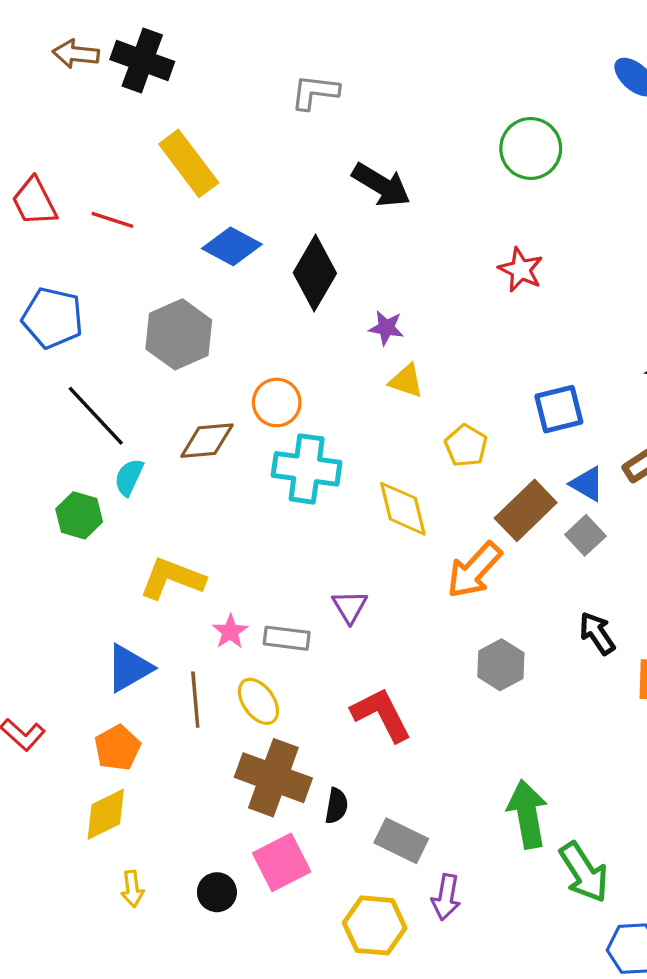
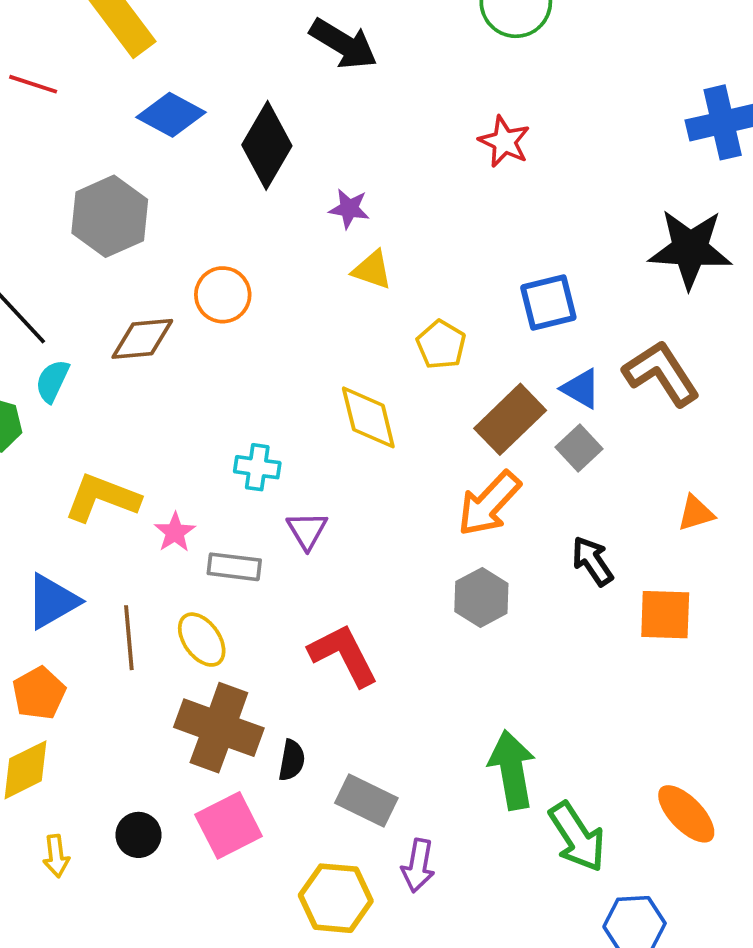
cyan cross: (307, 469) -> (257, 467), moved, size x0.6
orange arrow: (474, 570) -> (489, 504), moved
pink star: (230, 632) -> (175, 532), moved
black circle: (217, 892) -> (138, 835), moved

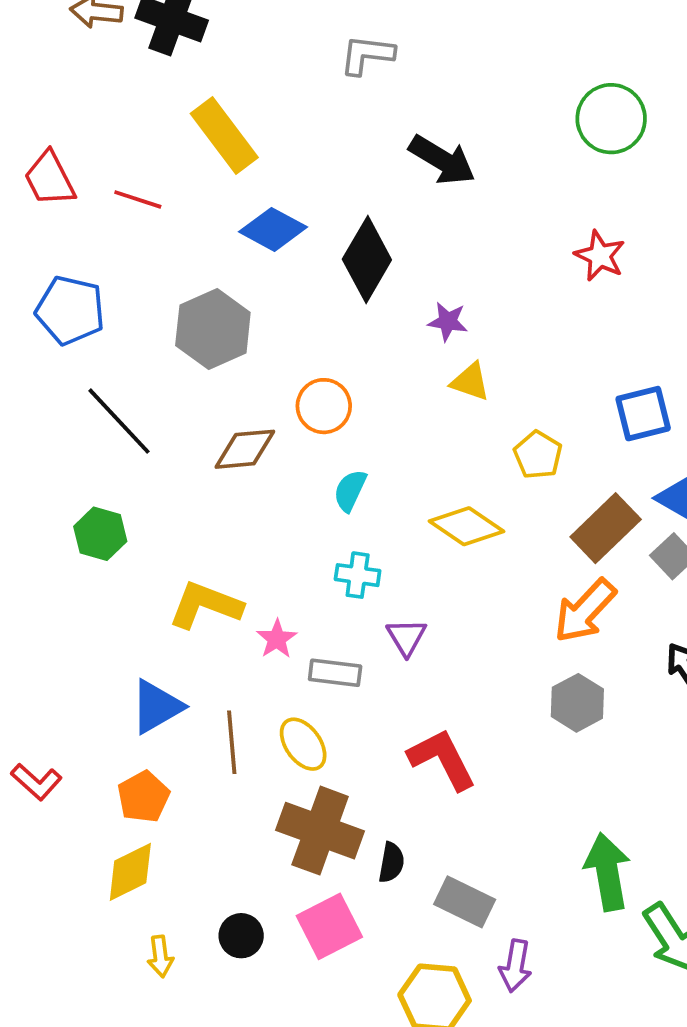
cyan semicircle: (52, 381) -> (350, 491), moved
yellow diamond: (368, 417) -> (467, 526), turned -42

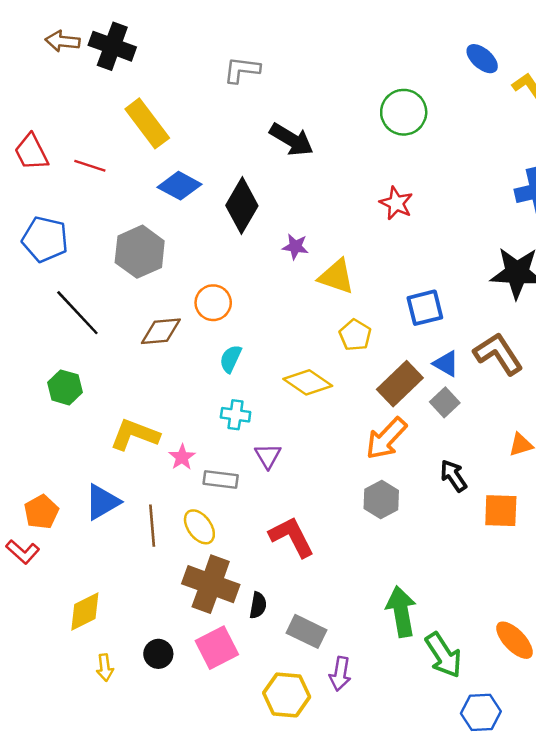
yellow triangle: (470, 382) -> (336, 277), moved, size x1.4
orange pentagon: (143, 797) -> (41, 512), moved

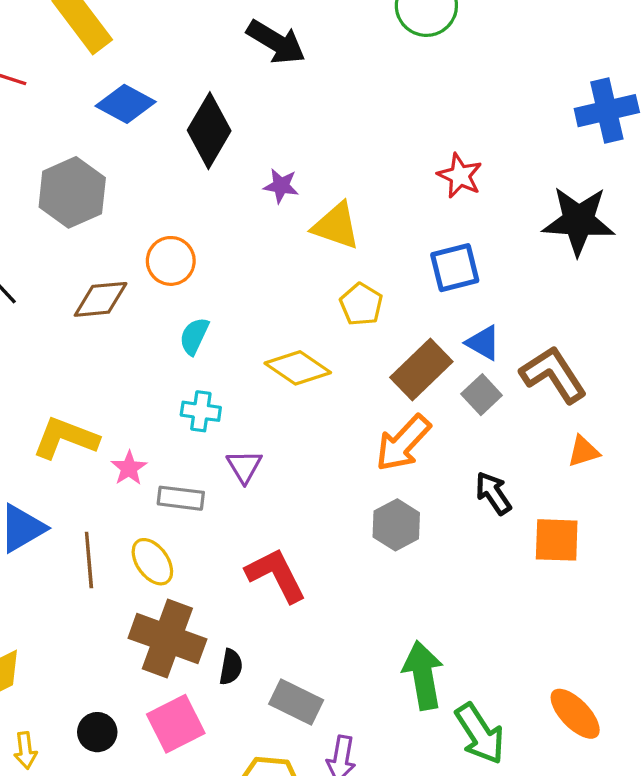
red star: (396, 203) -> (460, 176), moved
brown L-shape: (498, 354) -> (553, 375), moved

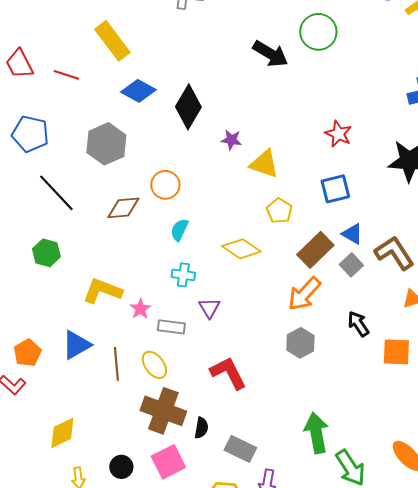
black arrow: (276, 42) -> (270, 54), moved

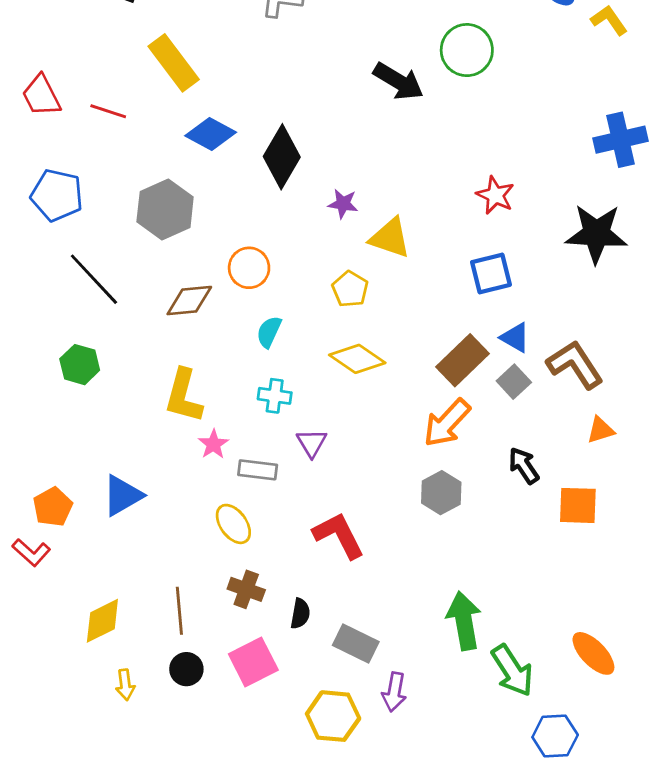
yellow pentagon: (279, 211) -> (350, 289), moved
yellow L-shape: (102, 291) -> (184, 396), moved, turned -96
brown line: (116, 364) -> (179, 611), moved
brown cross: (163, 411) -> (246, 589), size x0.6

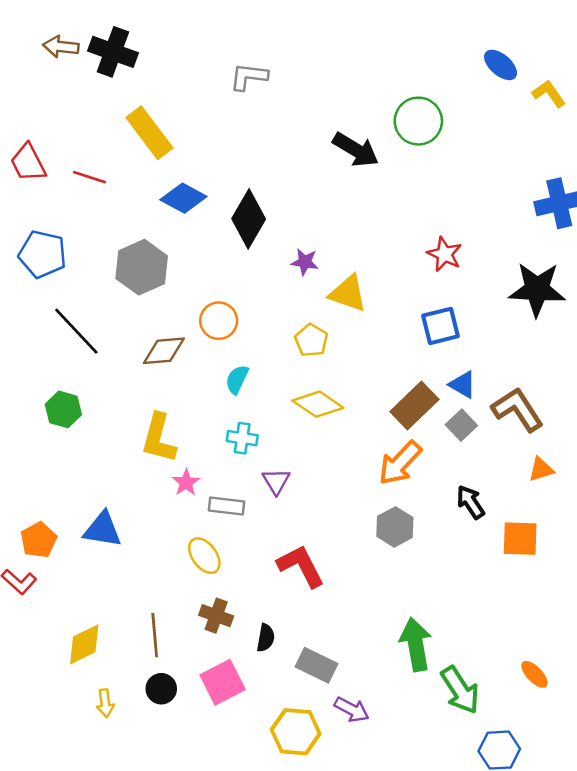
blue triangle: (122, 495) -> (103, 529), turned 39
orange ellipse: (593, 653) -> (534, 674), size x0.7
purple arrow: (394, 692) -> (352, 710), turned -72

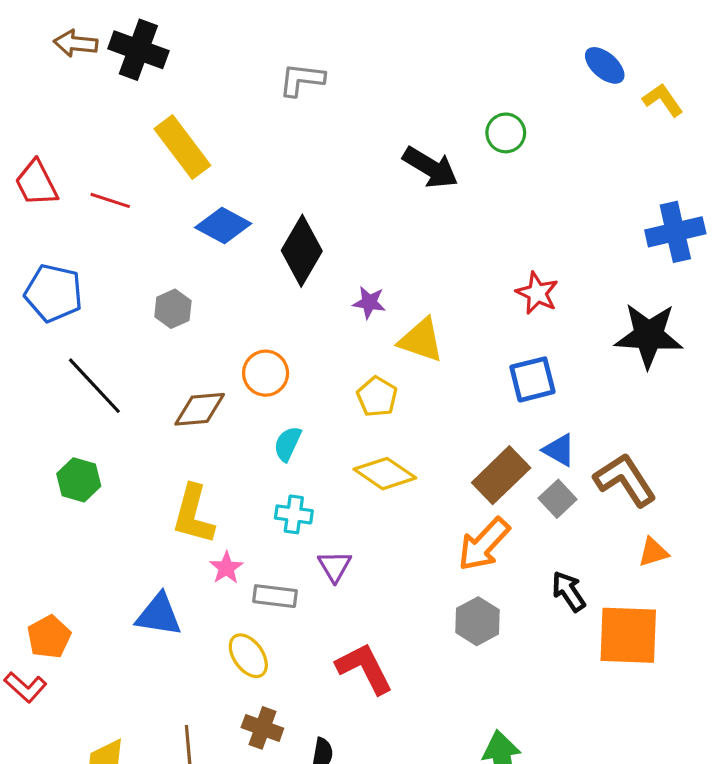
green circle: (418, 121) -> (506, 133), size x0.7
gray hexagon: (142, 267) -> (173, 309), size x0.6
blue triangle: (103, 529) -> (159, 615), moved
orange square: (520, 539) -> (628, 635), size x1.4

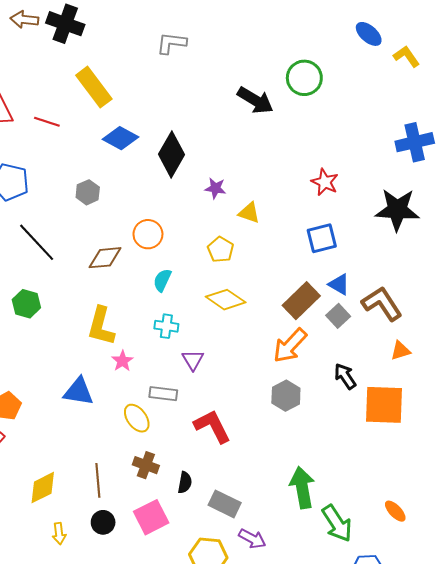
green circle: (506, 133) -> (304, 78), size x1.4
yellow triangle: (421, 340) -> (249, 213), size x0.7
gray rectangle: (275, 596) -> (163, 394), moved

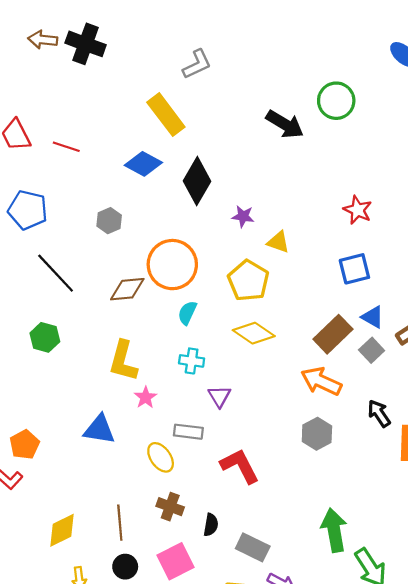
gray L-shape: (171, 43) -> (197, 64), turned 148
yellow rectangle: (94, 87) -> (166, 115), moved
orange circle: (148, 234) -> (172, 265), size x1.6
yellow pentagon: (221, 250) -> (248, 281), size x1.5
orange arrow: (290, 346) -> (321, 381), turned 72

